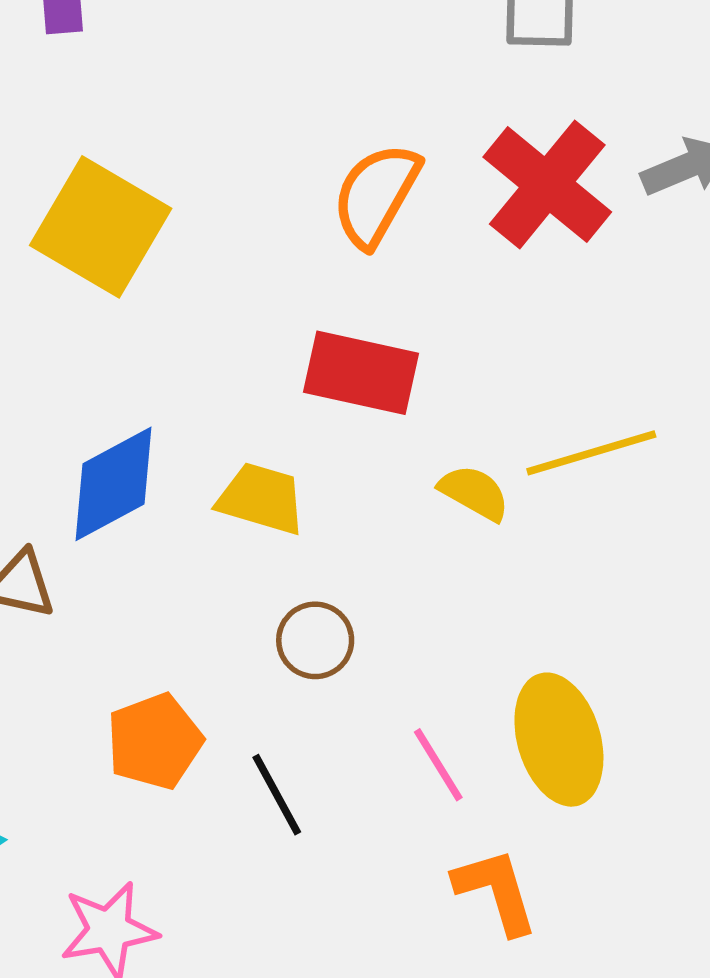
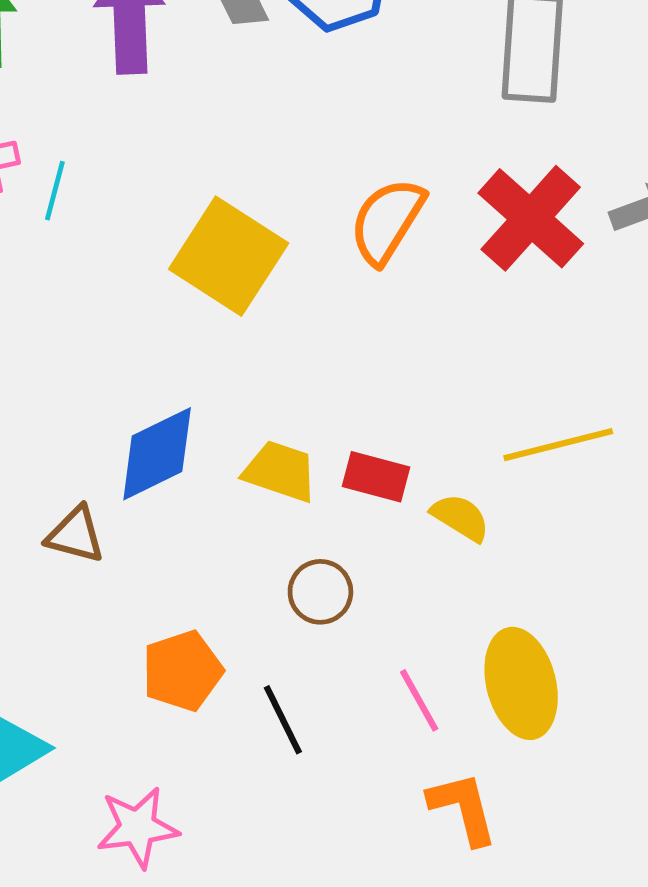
yellow square: (101, 227) -> (229, 256), moved
red rectangle: (361, 373) -> (376, 477), moved, size x0.7
yellow semicircle: (474, 493) -> (460, 517), moved

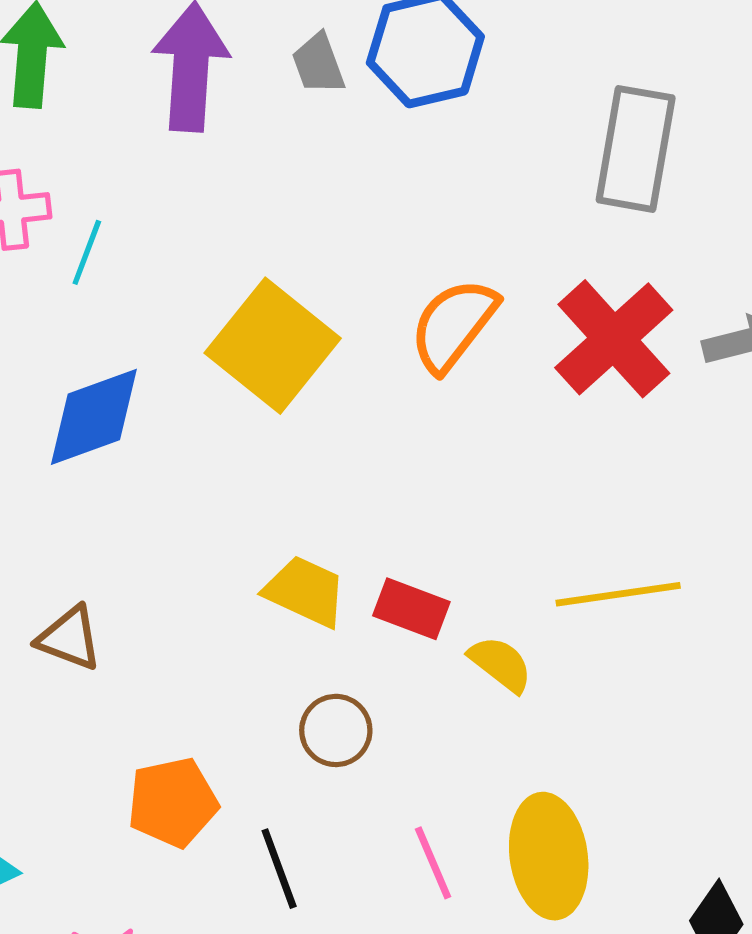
blue diamond: (157, 454) -> (94, 417), moved

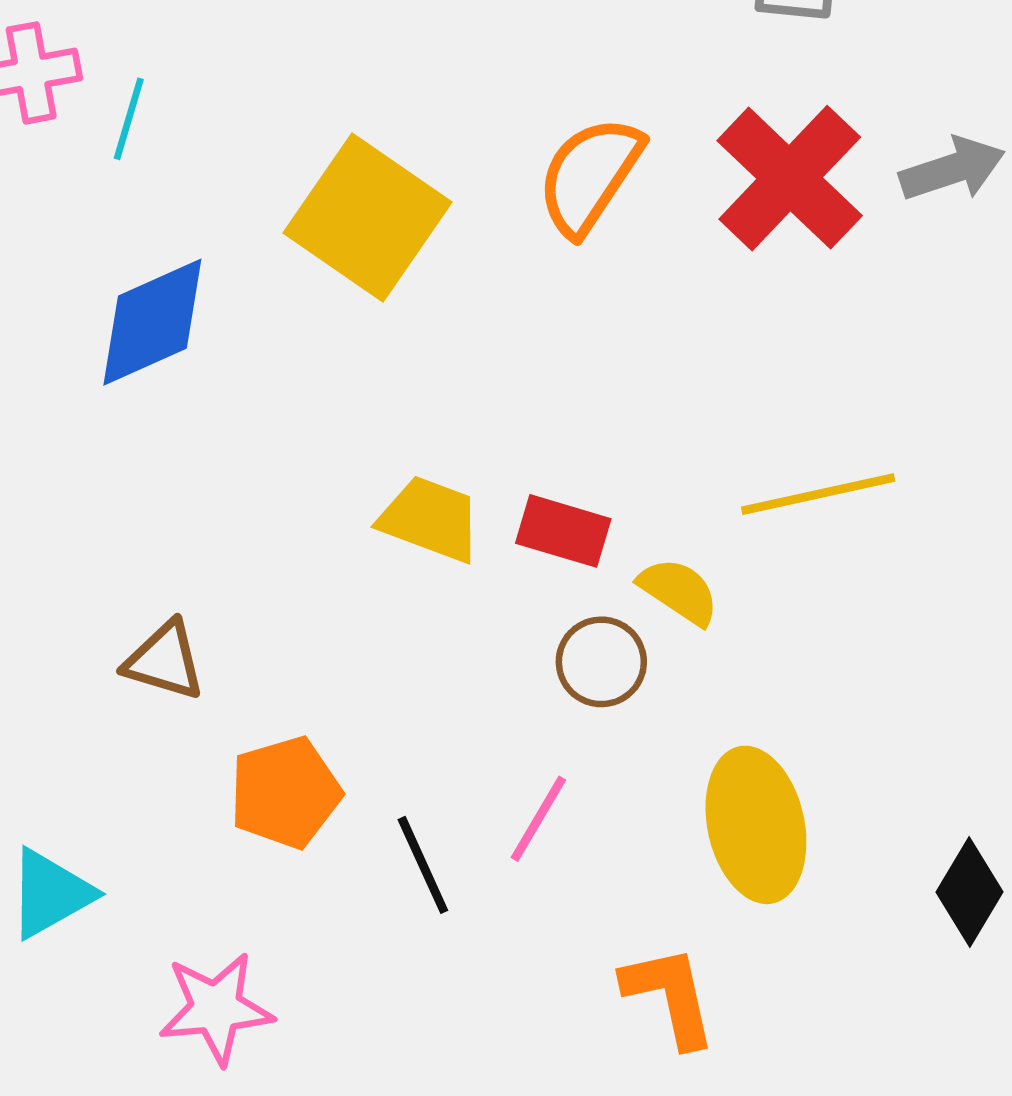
brown triangle: (69, 638) -> (164, 661), moved
brown circle: (336, 730) -> (601, 662), moved
pink line: (433, 863) -> (538, 819), moved, turned 58

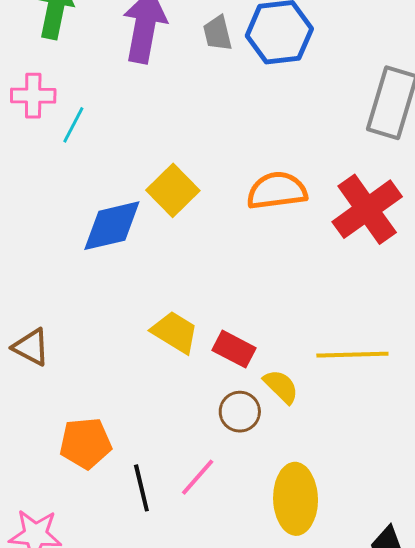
orange semicircle: (590, 176) -> (277, 191), turned 38
yellow square: (368, 217) -> (173, 190), size x0.7
blue diamond: (152, 322) -> (112, 226), moved
brown triangle: (164, 661) -> (31, 347), moved

